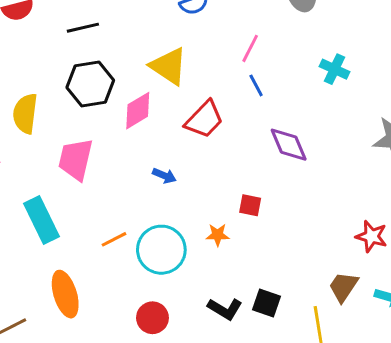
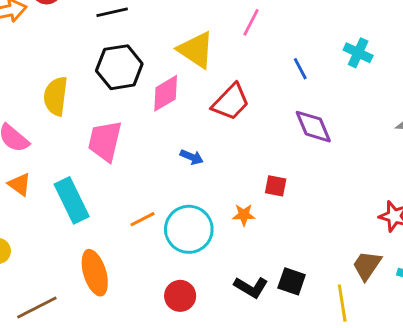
pink line: (250, 48) -> (251, 22), moved
blue line: (256, 85) -> (300, 69), moved

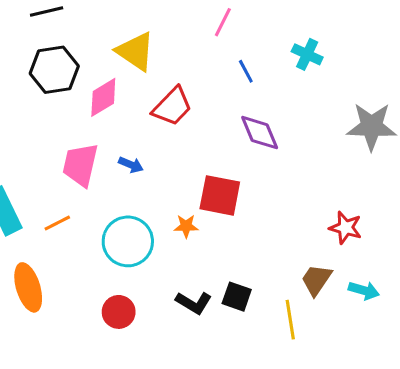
pink line: (251, 22) -> (223, 22), moved
pink trapezoid: (105, 141) -> (80, 165), moved
red square: (276, 186) -> (220, 195), size x1.8
orange line: (142, 219) -> (57, 223), moved

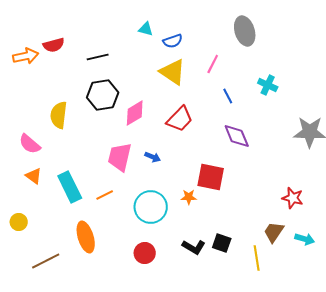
yellow triangle: (135, 51) -> (173, 72), moved

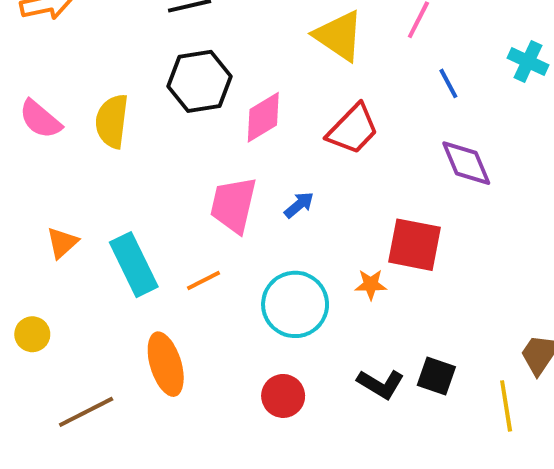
pink semicircle: (30, 144) -> (40, 119), moved
blue arrow: (153, 157) -> (299, 205), turned -63
orange triangle: (34, 176) -> (62, 243), turned 42

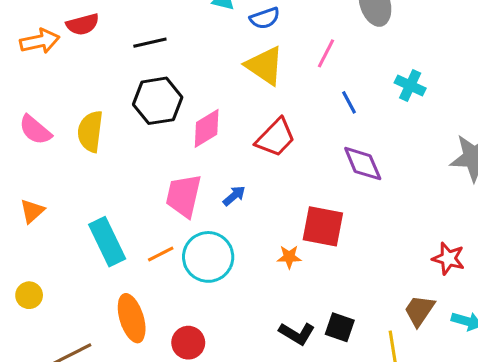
orange triangle: (62, 243) -> (32, 211), moved
cyan circle: (295, 304) -> (208, 257), moved
red circle: (283, 396) -> (188, 343), moved

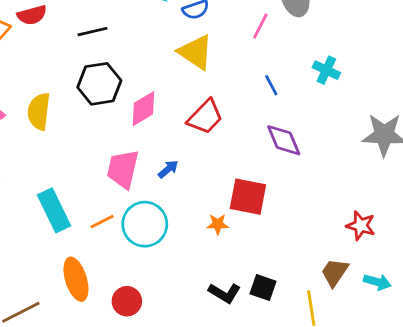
pink line: (326, 53) -> (260, 26), moved

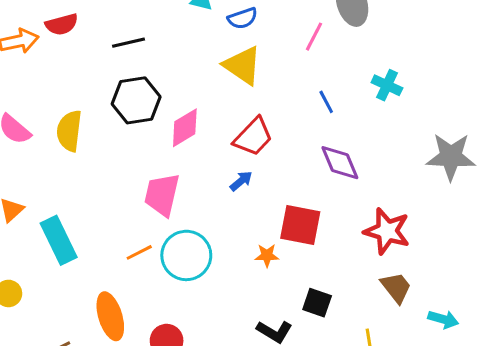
blue arrow: (168, 169) -> (241, 181), moved
cyan rectangle: (54, 210) -> (59, 240), moved
red star: (361, 226) -> (387, 231), moved, size x1.4
brown trapezoid: (335, 272) -> (396, 287), moved, turned 108
black square: (263, 287) -> (317, 303), moved

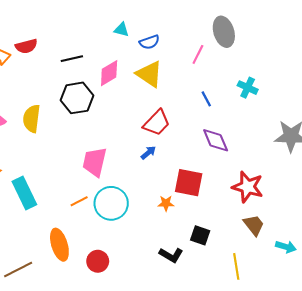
pink diamond: (185, 128) -> (109, 73), moved

